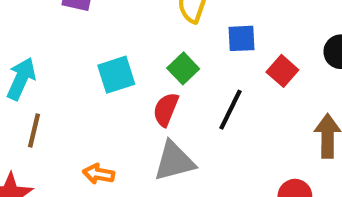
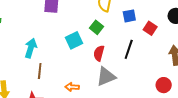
green square: (183, 68) -> (97, 27), moved

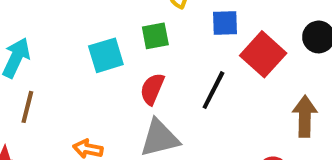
green square: (97, 27) -> (155, 36), turned 32
red square: (150, 28) -> (263, 54), size x1.5

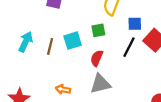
black line: (213, 90) -> (129, 47), moved
brown line: (27, 107) -> (50, 46), moved

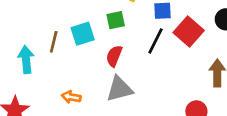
cyan arrow: (26, 42) -> (26, 60), moved, turned -30

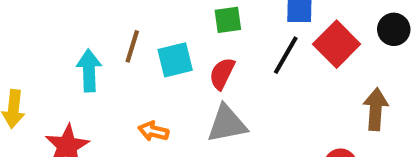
cyan square: (83, 34) -> (175, 60), moved

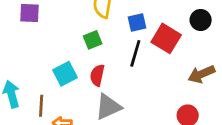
brown line: (132, 46) -> (41, 106), moved
brown arrow: (376, 109) -> (201, 74), turned -104

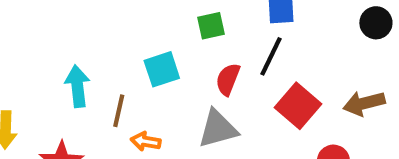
red square: (166, 38) -> (298, 106), moved
red semicircle: (97, 75) -> (228, 79), moved

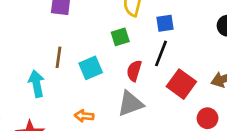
brown line: (119, 111) -> (58, 57), moved

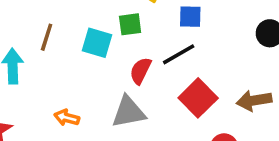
black line: (161, 53) -> (179, 54), turned 30
cyan square: (91, 68) -> (97, 43), moved, turned 30

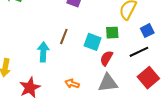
blue square: (190, 17) -> (147, 31), turned -32
red semicircle: (140, 71) -> (106, 58), moved

